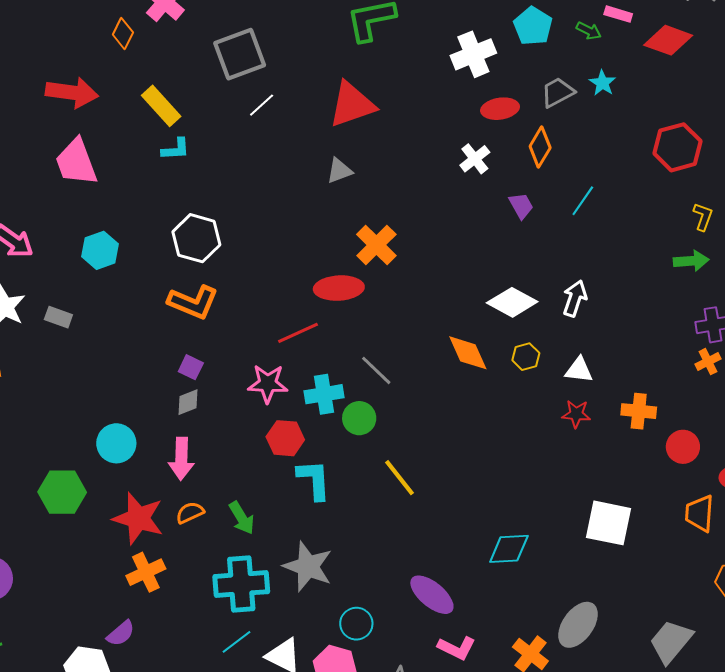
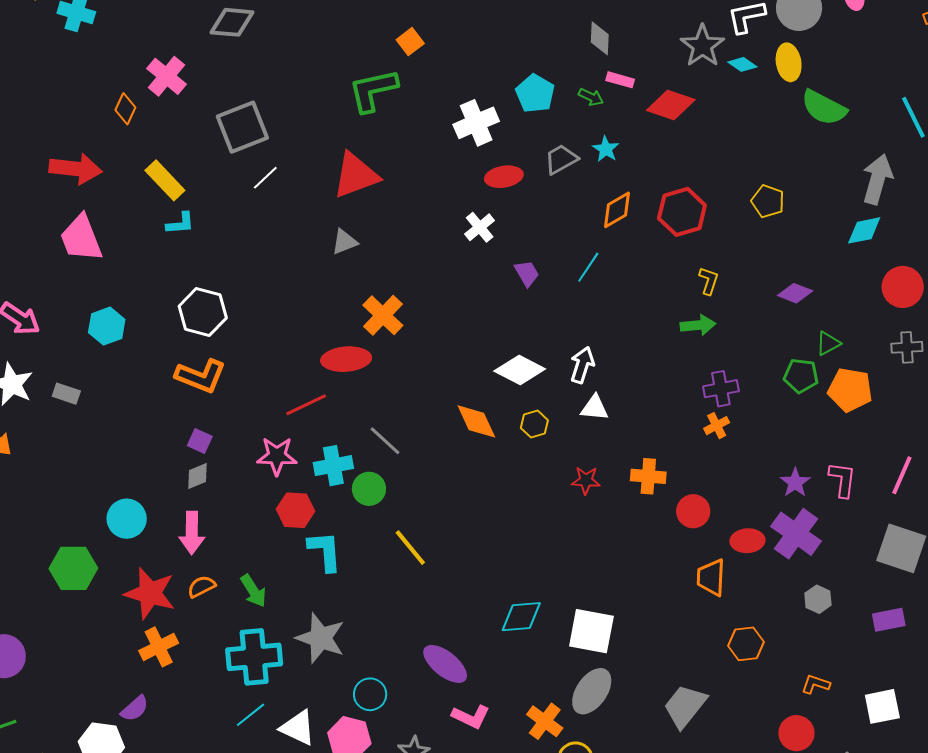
orange diamond: (540, 147) -> (617, 210), moved, turned 30
white triangle: (579, 370) -> (595, 408), moved
white square: (608, 523) -> (591, 631), moved

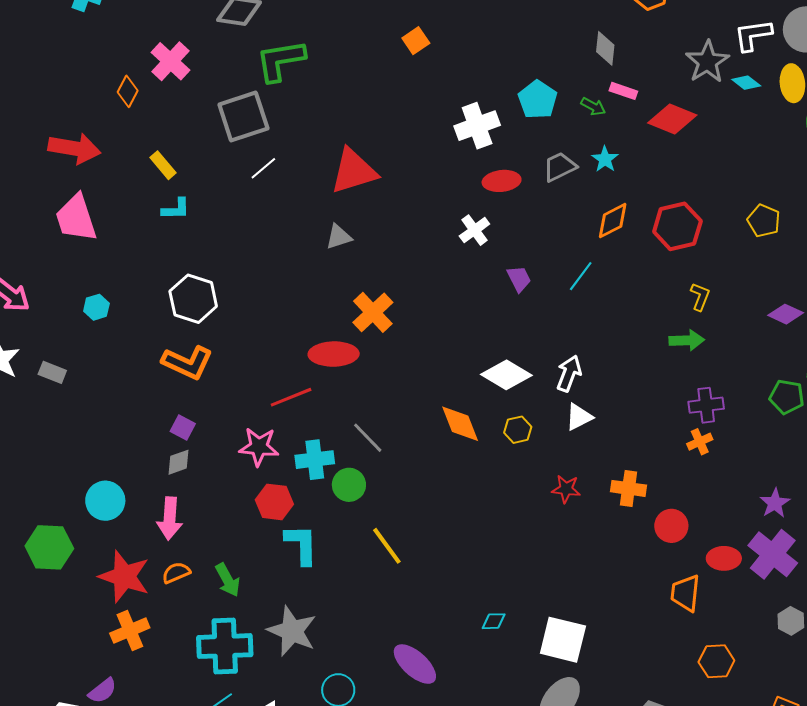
green L-shape: (373, 90) -> (280, 61), moved
yellow rectangle: (165, 180) -> (163, 165), size x0.7
cyan hexagon: (107, 326) -> (96, 307), size x0.7
white triangle: (595, 408) -> (579, 417), turned -36
cyan diamond: (521, 617) -> (494, 621), size x0.6

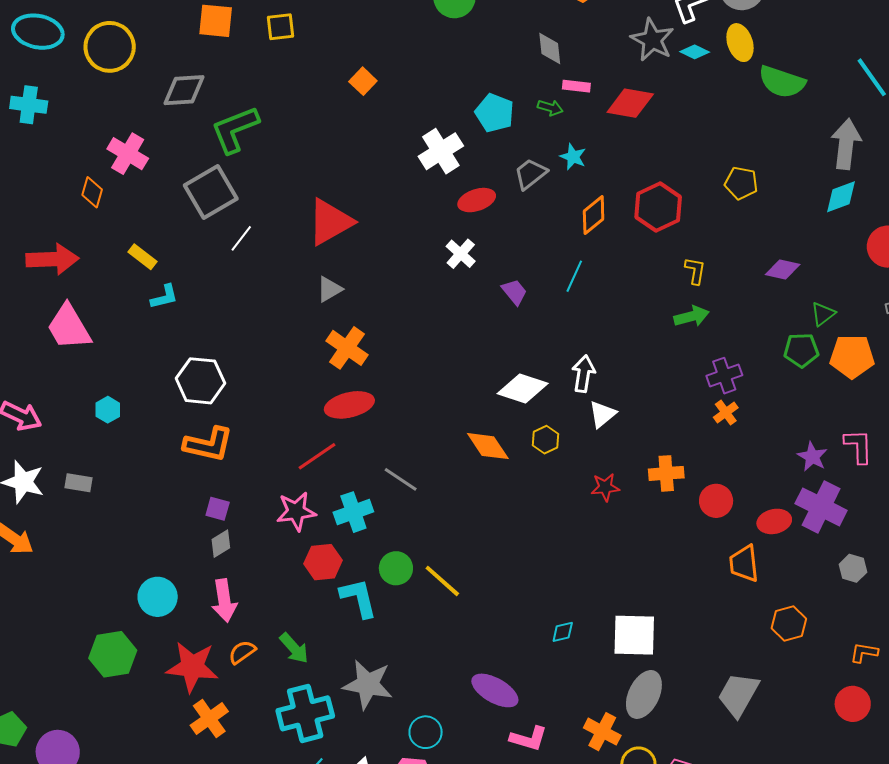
orange cross: (373, 312) -> (347, 348), moved
green circle: (349, 485) -> (396, 568), moved

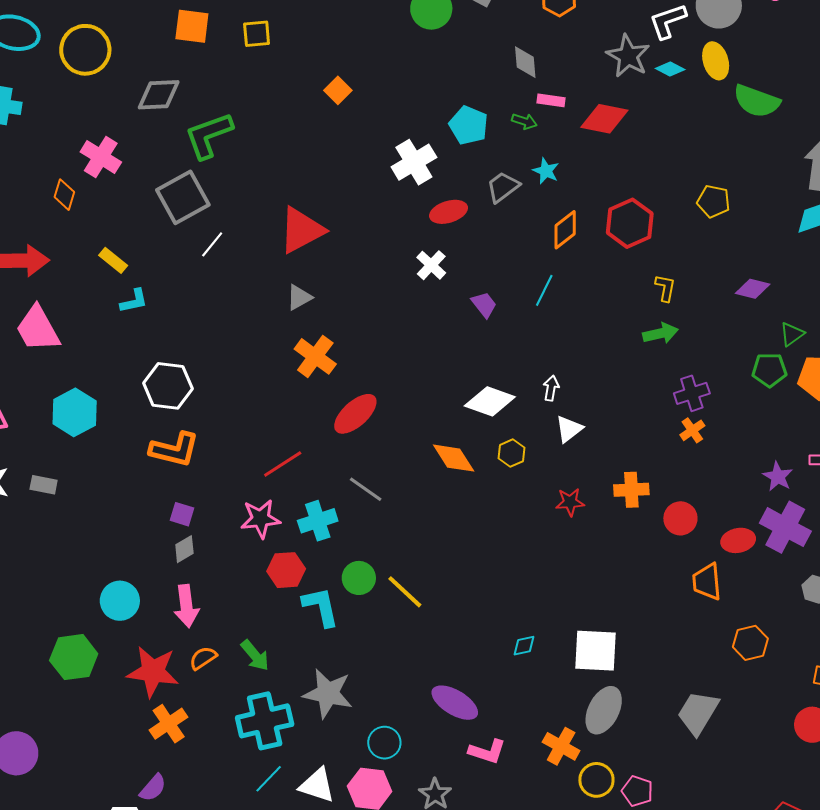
white arrow: (583, 374) -> (551, 388), size x0.7
red ellipse: (349, 405) -> (355, 414), moved, turned -30
cyan hexagon: (108, 410) -> (75, 412), size x1.8

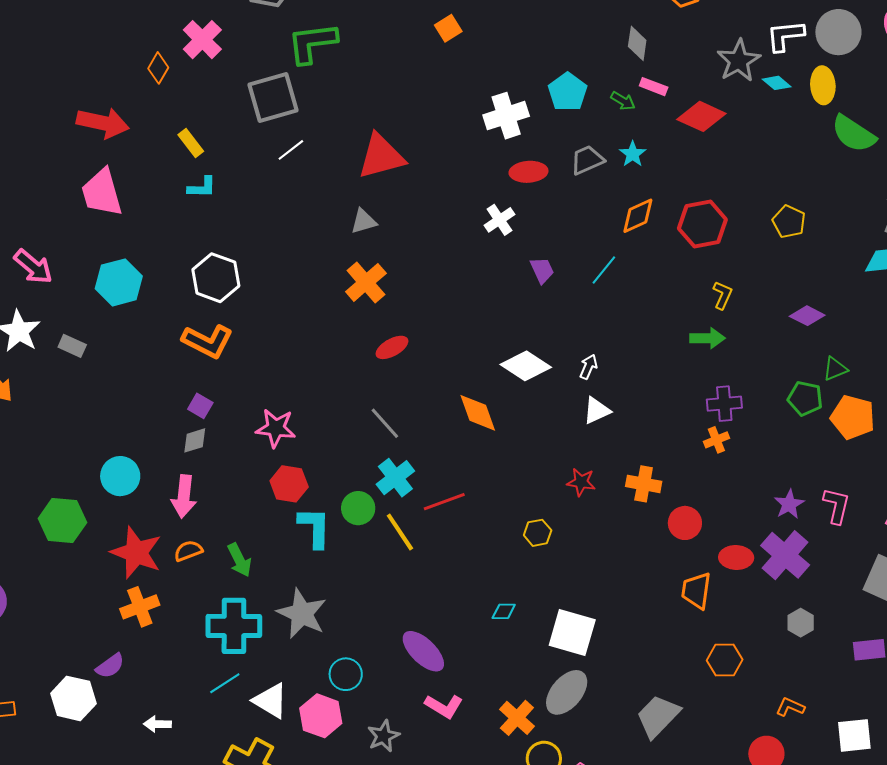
red ellipse: (355, 414) -> (392, 347), size x0.7
yellow hexagon: (511, 453) -> (538, 533), moved
red line: (283, 464) -> (444, 502), moved
cyan cross: (318, 521) -> (395, 478), moved, turned -33

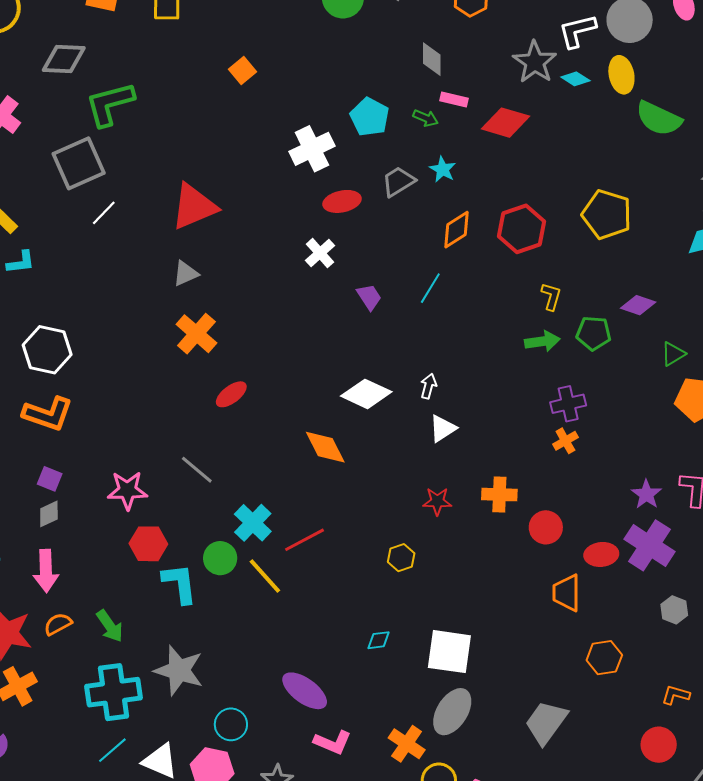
yellow pentagon: (789, 222) -> (607, 215), size x1.5
green pentagon: (805, 398) -> (594, 333), moved
gray line: (385, 423) -> (197, 470), moved

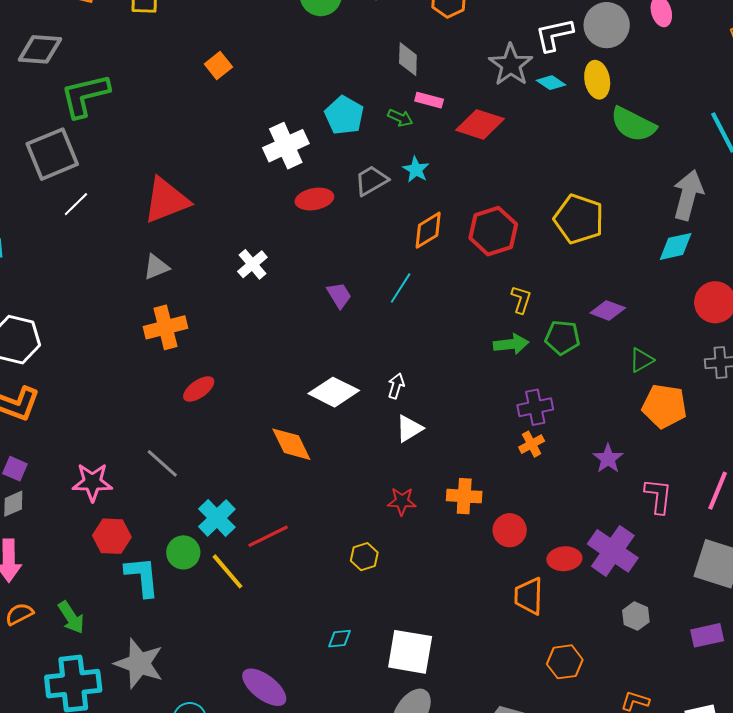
white cross: (320, 253) -> (252, 264), moved
orange cross: (196, 334) -> (165, 327), turned 33
purple star: (646, 494) -> (608, 459), moved

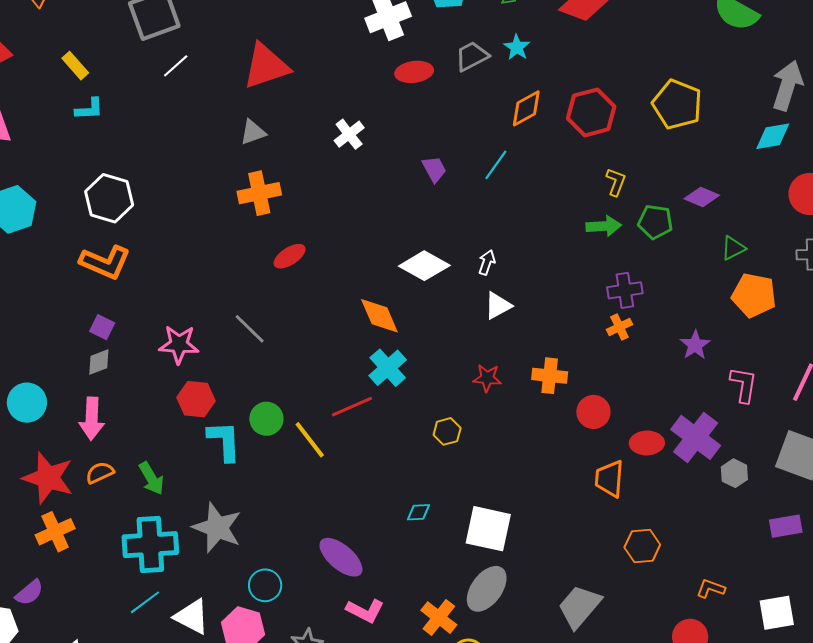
cyan cross: (217, 518) -> (388, 368), moved
gray hexagon: (636, 616) -> (734, 473), moved

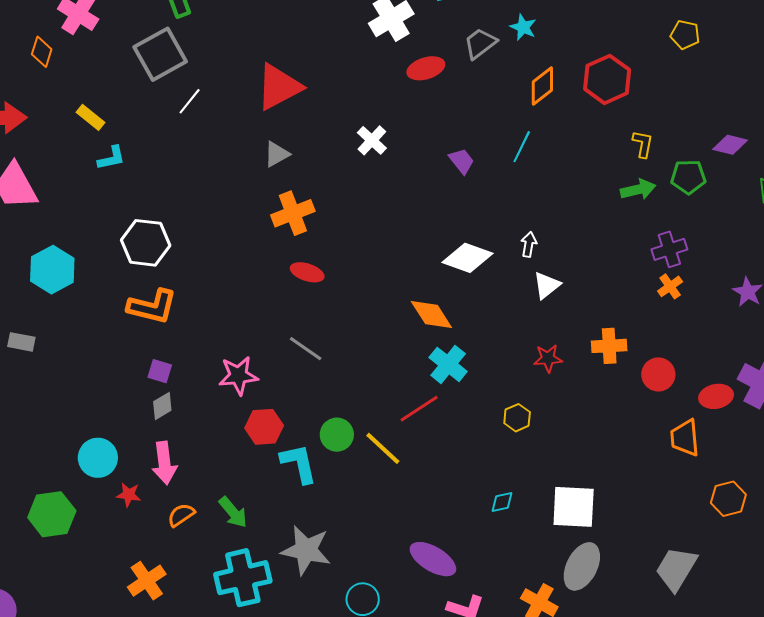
yellow pentagon: (677, 104) -> (685, 35), moved, size x0.6
red ellipse: (290, 256) -> (307, 272), moved, turned 60
red star: (48, 478) -> (129, 495), moved, size x0.5

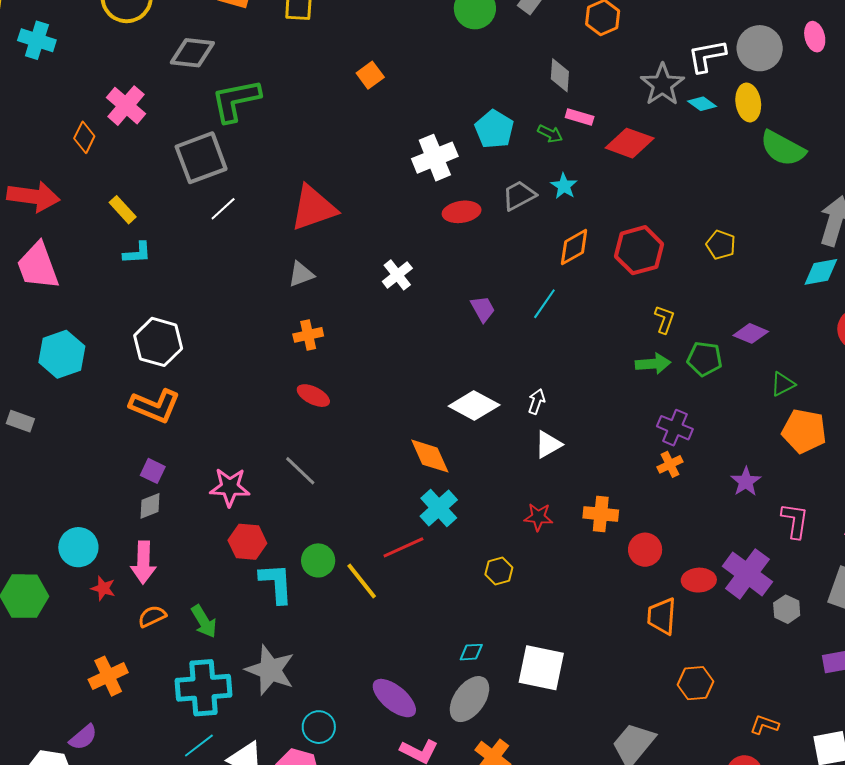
yellow pentagon: (685, 35) -> (721, 245), moved
orange cross: (293, 213) -> (308, 335), size x0.7
purple cross: (669, 249) -> (675, 428), turned 32
gray ellipse: (582, 566) -> (469, 699), moved

